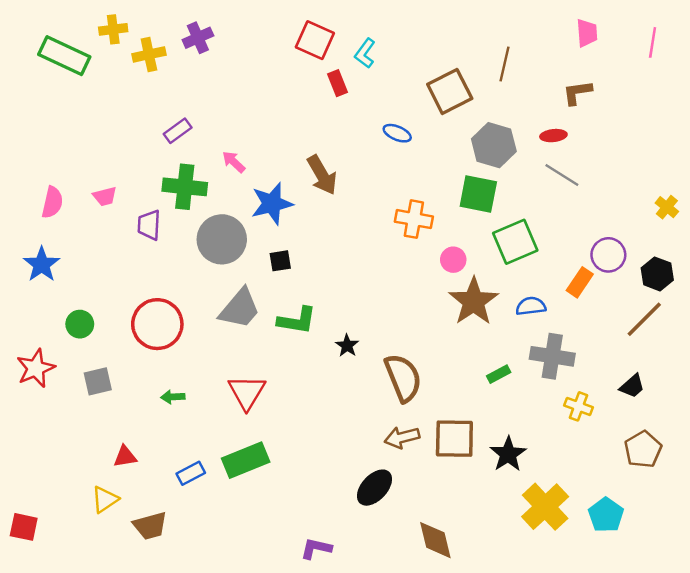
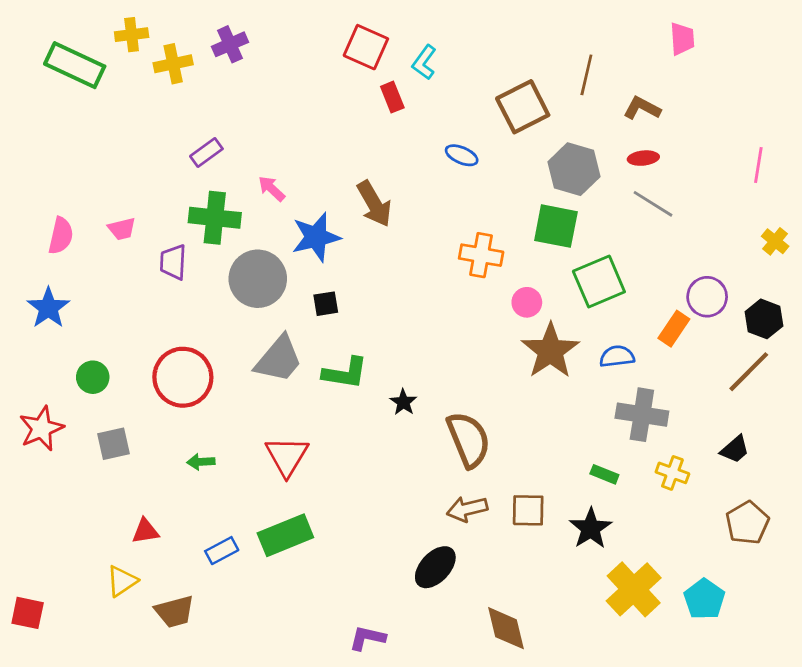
pink line: (653, 42) -> (758, 165), moved
brown L-shape: (577, 93) -> (642, 108), moved, turned 36
green rectangle: (499, 374) -> (604, 474), moved, turned 50
brown square: (454, 439) -> (528, 510), size x0.7

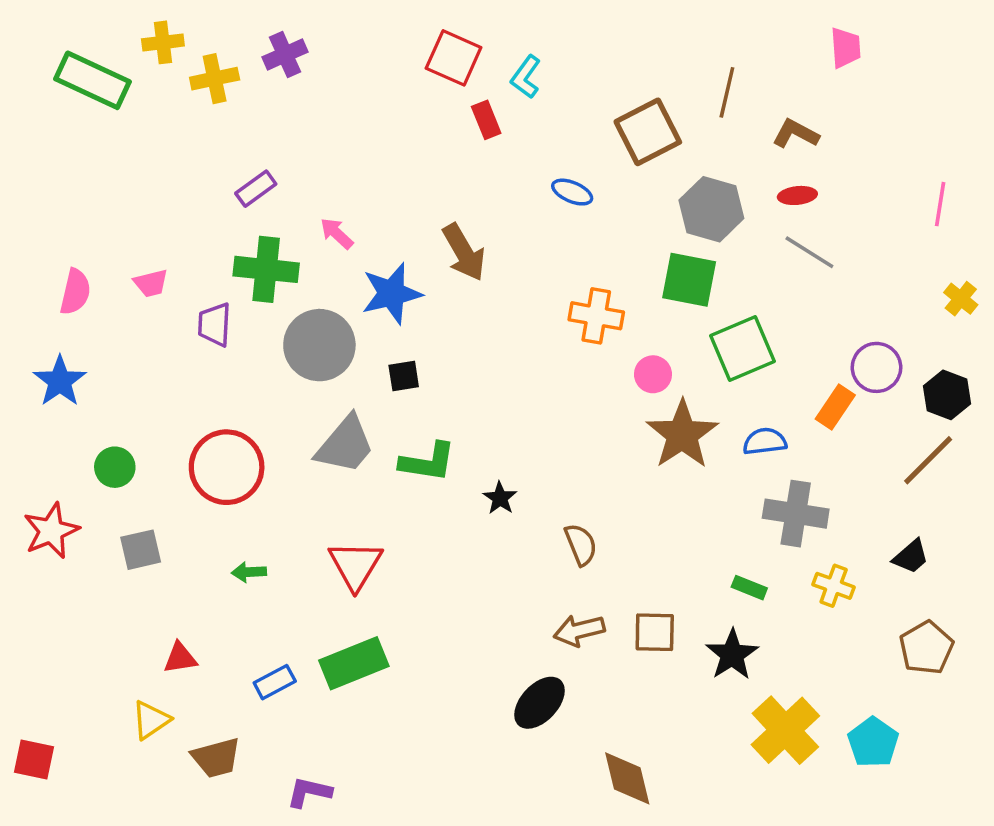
brown semicircle: (469, 440) -> (581, 545), size x0.6
purple L-shape: (367, 638) -> (309, 792), moved

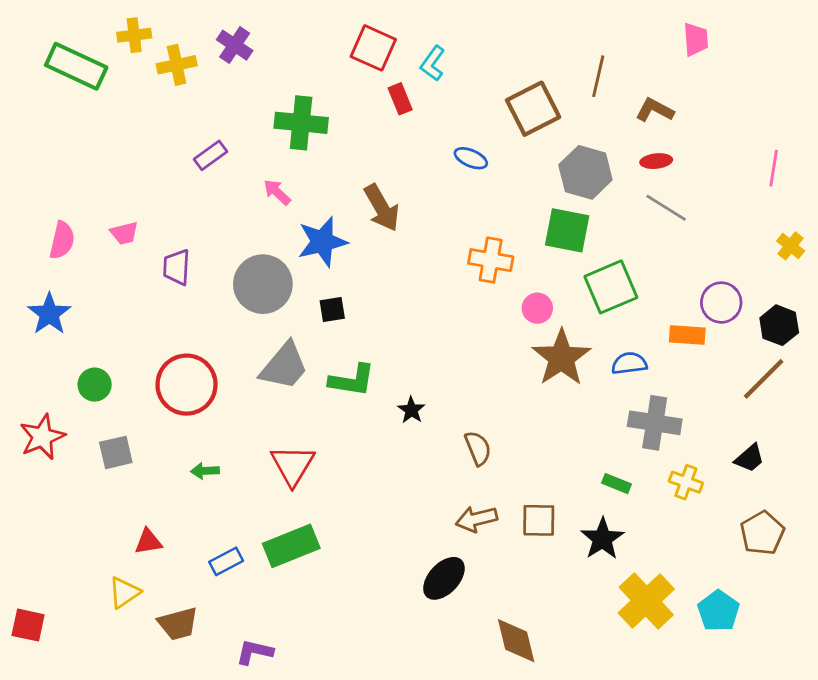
purple cross: (285, 55) -> (235, 45), turned -32
green cross: (266, 269) -> (301, 123), moved
orange rectangle: (835, 407) -> (687, 335), turned 60

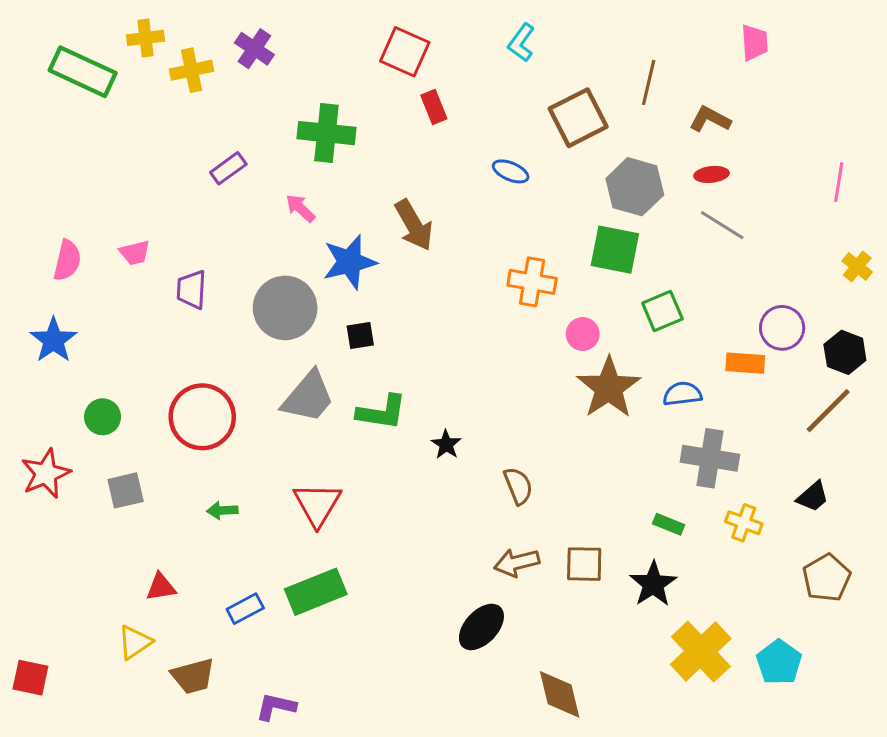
cyan L-shape: (433, 63) -> (521, 43), moved
green square: (611, 287) -> (662, 311), size x0.7

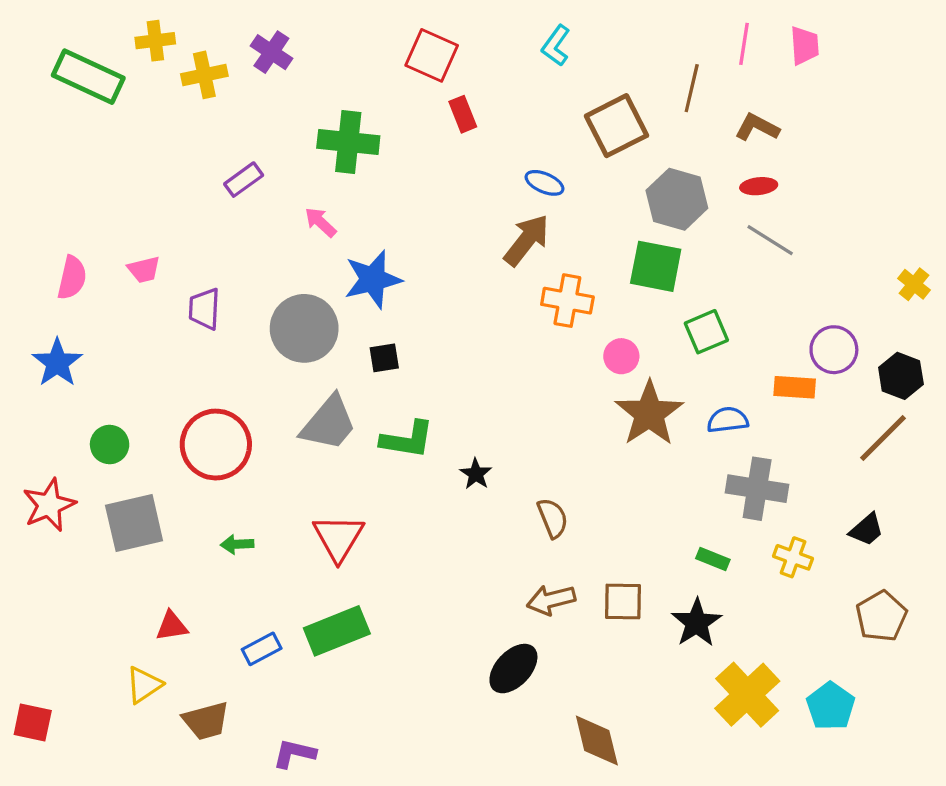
pink line: (839, 182) -> (744, 44), moved
brown arrow: (414, 225) -> (527, 240), moved, turned -112
gray square: (126, 490) -> (134, 523), size x1.5

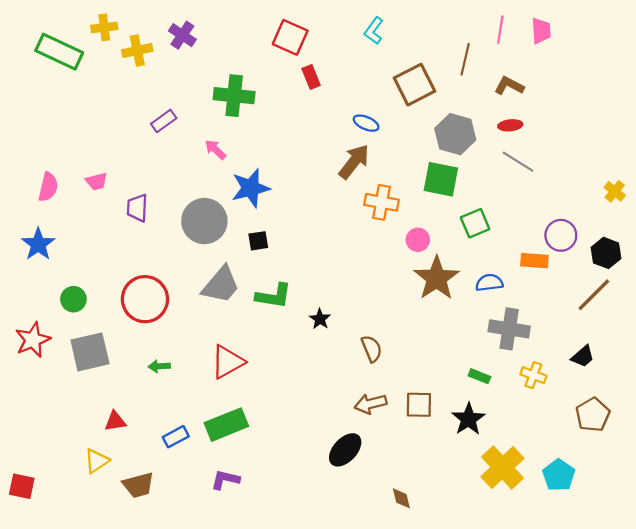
red triangle: (338, 538) -> (227, 362), turned 30
brown diamond: (597, 740) -> (401, 498), size x0.6
purple L-shape: (294, 754) -> (225, 480), moved

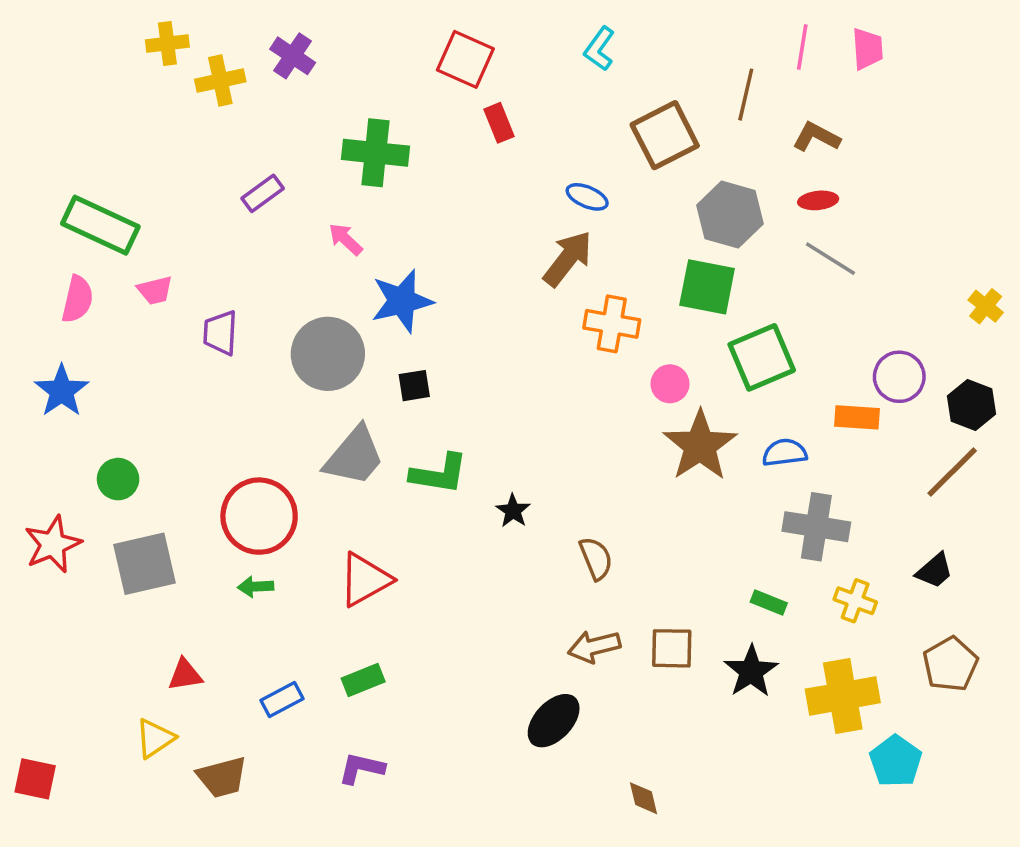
green rectangle: (59, 52) -> (100, 225), moved
green square: (475, 223) -> (762, 357), size x1.4
red circle: (145, 299) -> (259, 516), moved
green rectangle: (226, 425) -> (363, 680), size x0.6
yellow cross: (503, 467) -> (843, 696), moved, turned 33

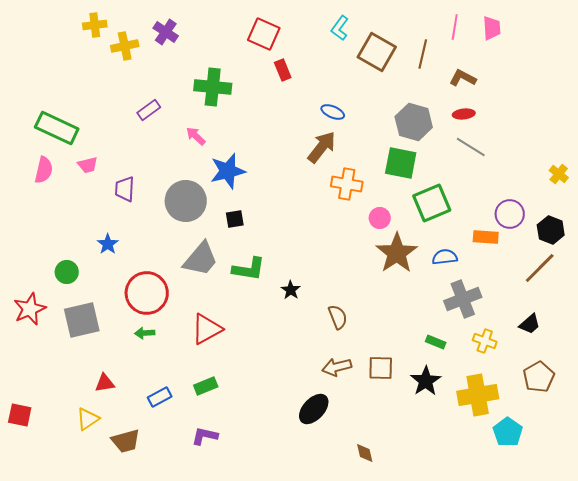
brown square: (665, 135) -> (377, 52), moved, turned -33
blue star: (62, 391) -> (108, 244), moved, size x0.7
gray cross: (816, 527) -> (463, 299), turned -30
red square: (35, 779) -> (20, 415), moved

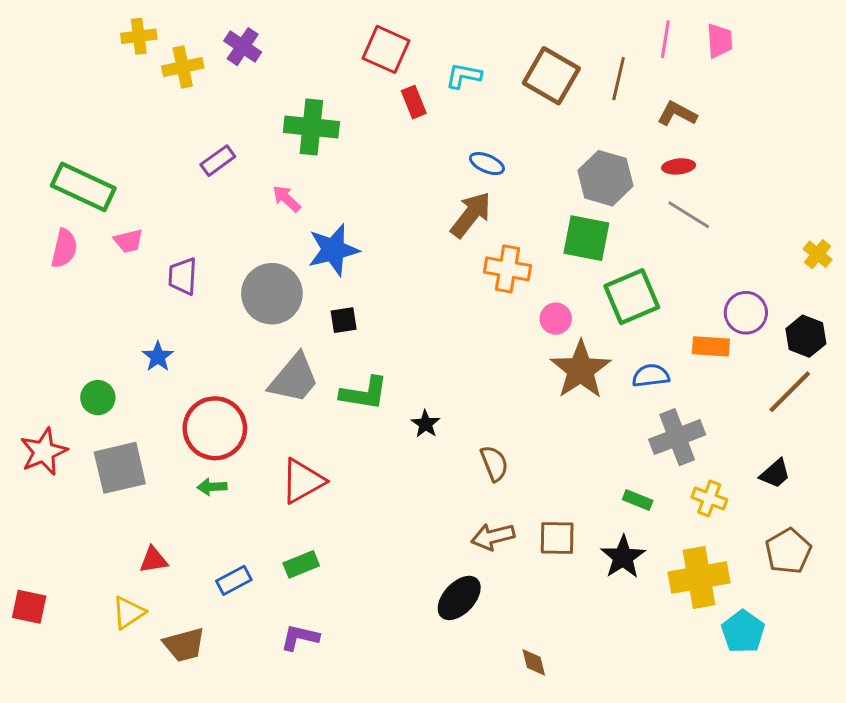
cyan L-shape: (340, 28) -> (464, 76), moved, turned 65

